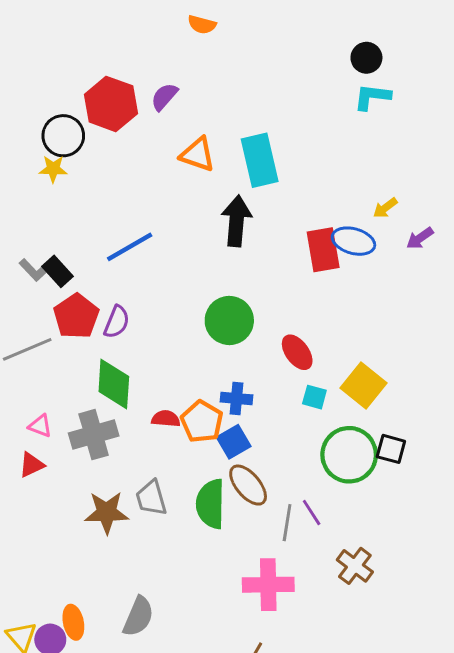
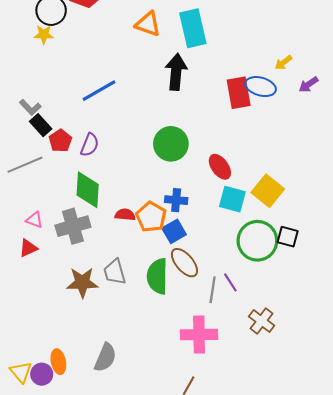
black rectangle: (57, 271) -> (41, 125), moved
red pentagon: (76, 316) -> (60, 141), size x0.7
cyan square: (314, 397) -> (232, 199), size x1.5

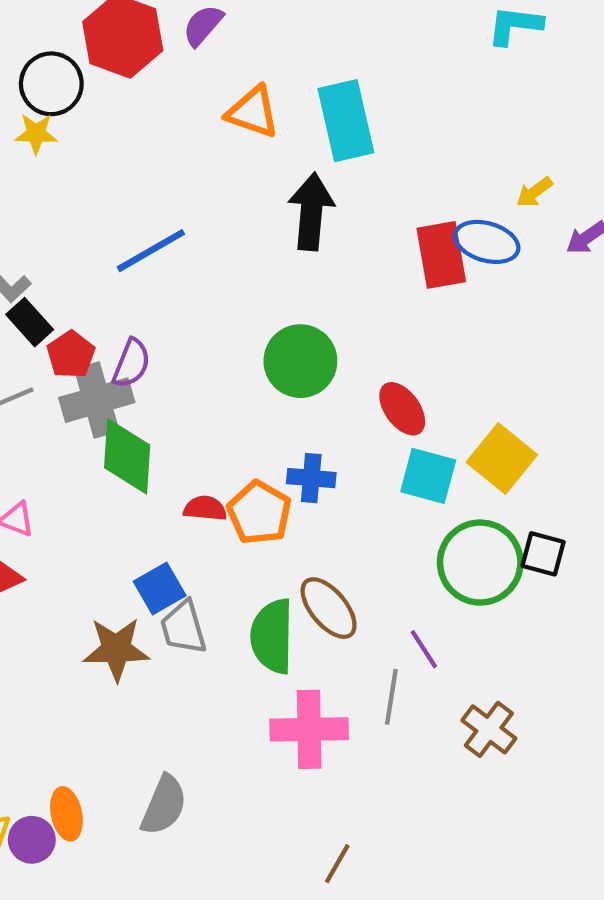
gray cross: (73, 226) -> (97, 400), moved
blue square: (174, 231) -> (160, 589), moved
gray line: (213, 290) -> (391, 697), moved
pink cross: (199, 335) -> (309, 729), moved

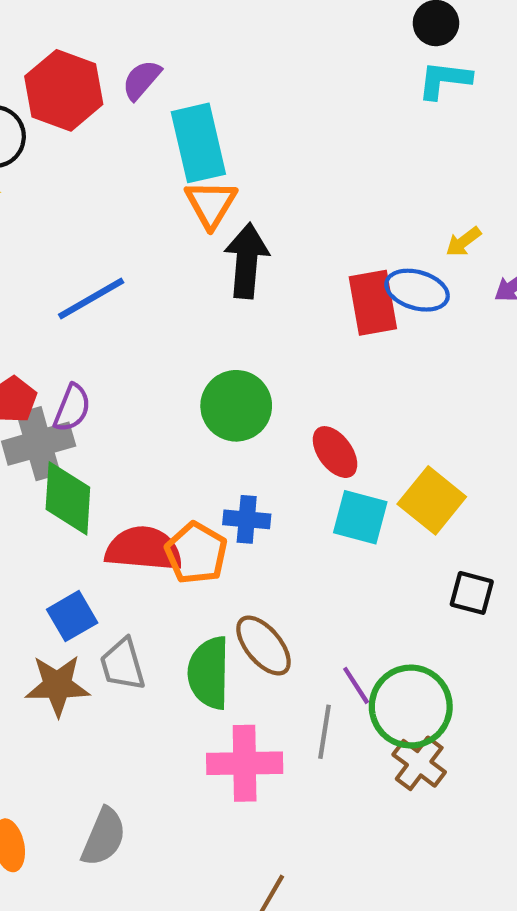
orange triangle: (253, 112) -> (211, 204), moved, turned 42
cyan rectangle: (346, 121) -> (198, 143), moved
red semicircle: (205, 508) -> (144, 549), size x1.8
green circle: (480, 563) -> (411, 707), moved
blue square: (160, 589) -> (72, 616), moved

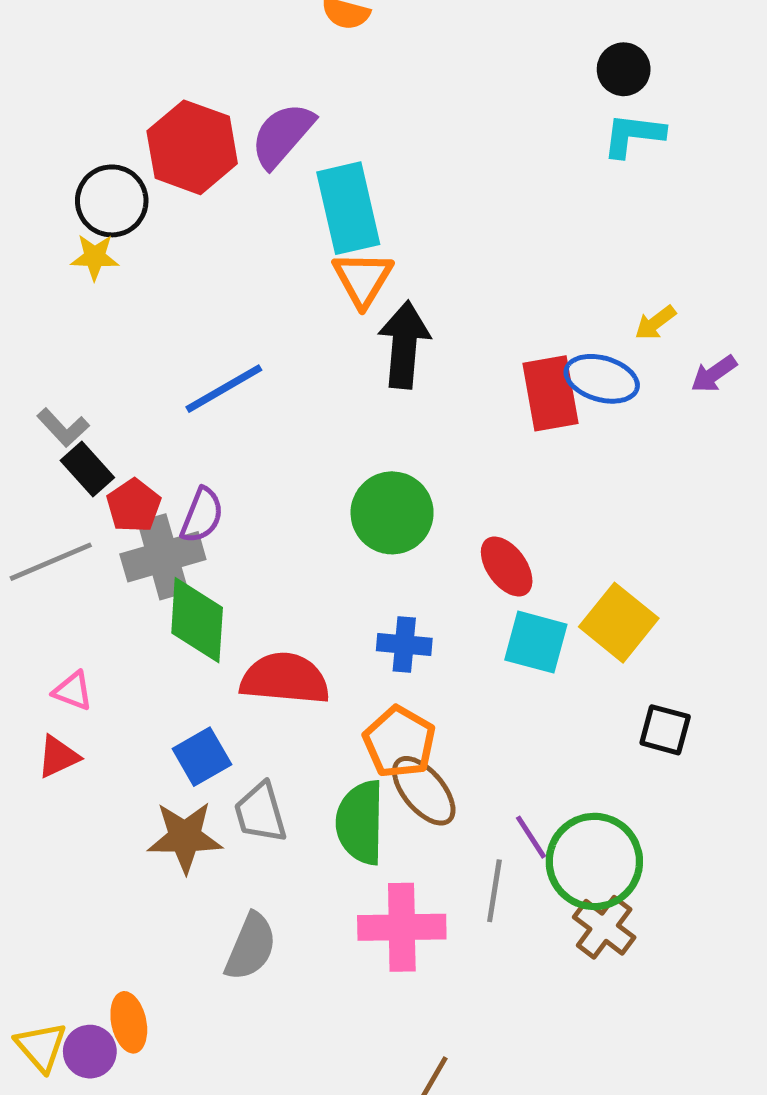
purple semicircle: (142, 80) -> (282, 135), size x1.4
orange pentagon: (196, 553) -> (399, 742), moved
gray semicircle: (104, 837) -> (251, 947), moved

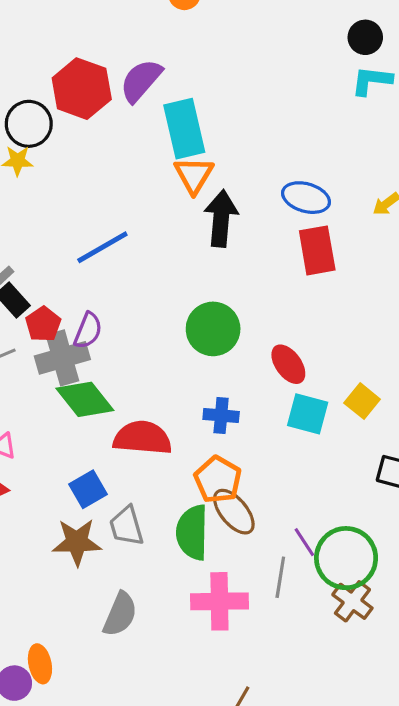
blue ellipse: (602, 379) -> (306, 198), moved
green diamond: (197, 620) -> (85, 399), turned -42
yellow square: (619, 623) -> (362, 401), size x0.7

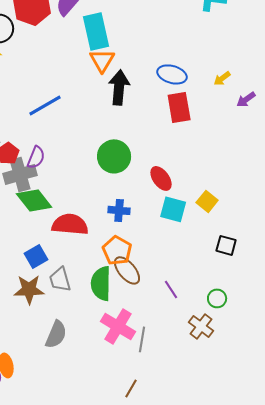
green circle: (346, 558) -> (217, 298), moved, size x0.5
gray line: (280, 577) -> (142, 339), moved
pink cross: (219, 601) -> (118, 326), turned 32

